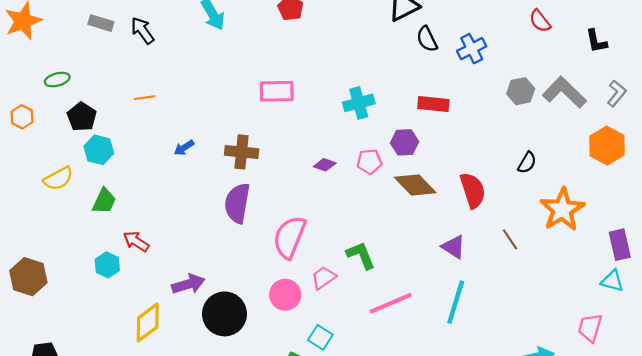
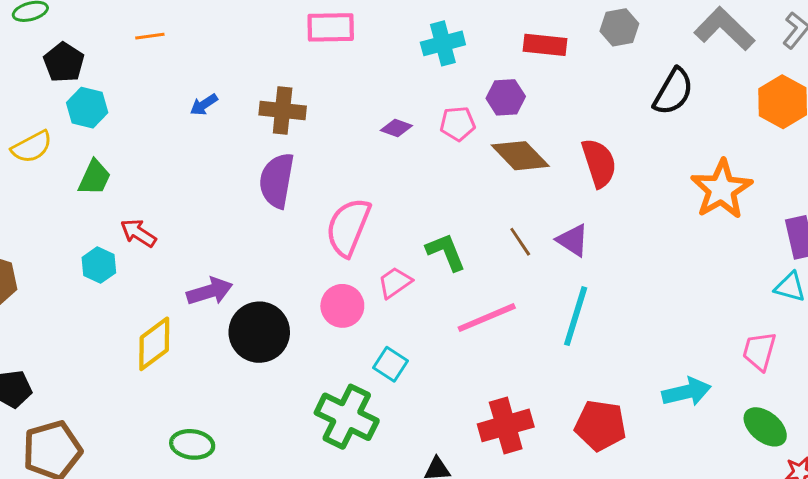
gray hexagon: (521, 91) -> (619, 27), moved
black semicircle: (527, 163) -> (673, 92), moved, size x1.6
brown line: (510, 239) -> (520, 242), moved

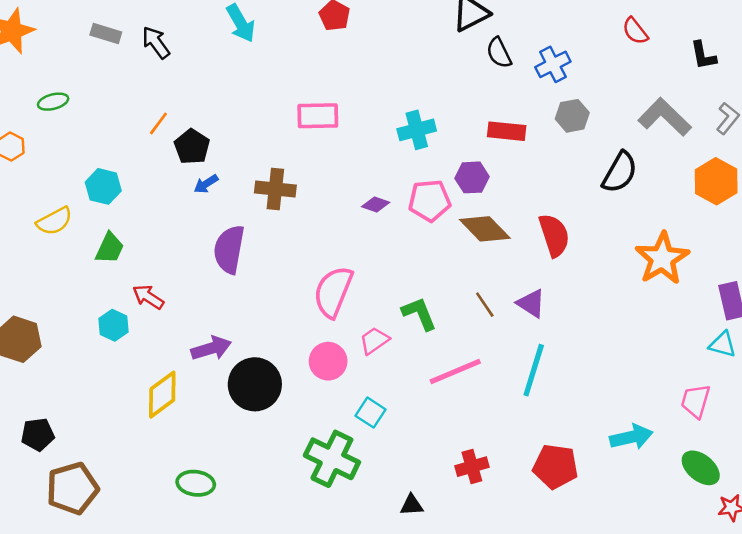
orange line: (150, 36) -> (158, 123), turned -45
black pentagon: (64, 62) -> (192, 147), moved
pink pentagon: (458, 124) -> (430, 201), size x1.4
purple semicircle: (277, 180) -> (229, 249), moved
red cross: (506, 425) -> (472, 467), size x0.7

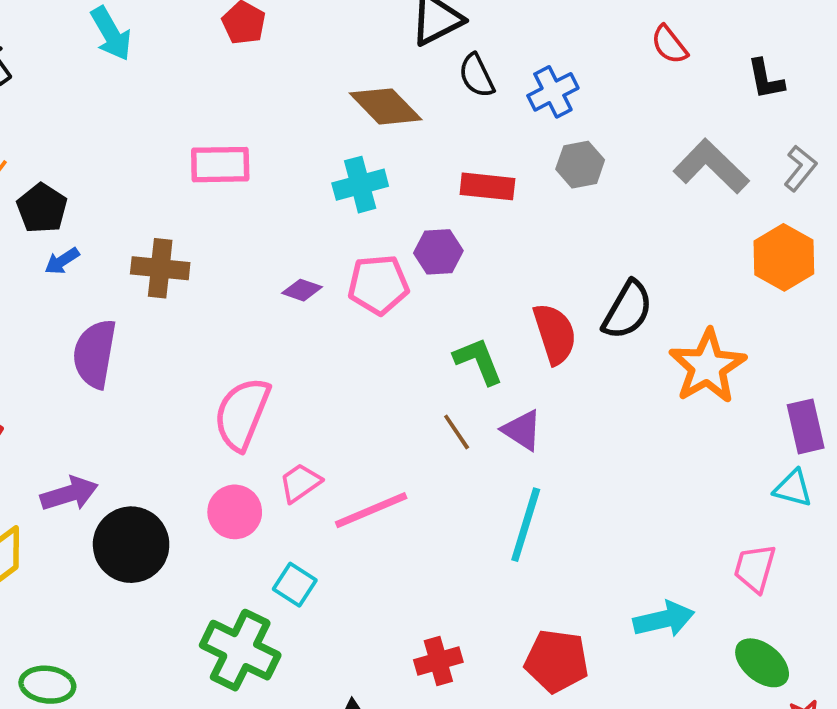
black semicircle: (620, 172) -> (627, 310), moved
brown diamond: (485, 229) -> (386, 106), moved
green L-shape: (419, 314) -> (478, 361), moved
pink line: (455, 371) -> (371, 510), moved

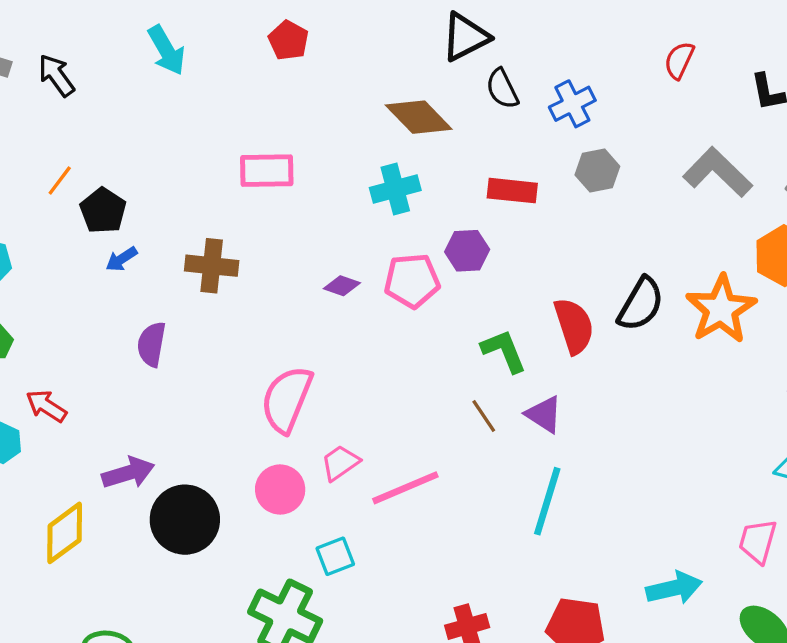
red semicircle: (669, 45) -> (679, 60), turned 63
purple semicircle: (95, 354) -> (152, 344), size x0.7
orange star: (707, 366) -> (721, 309), moved
cyan square: (295, 585) -> (335, 556), turned 36

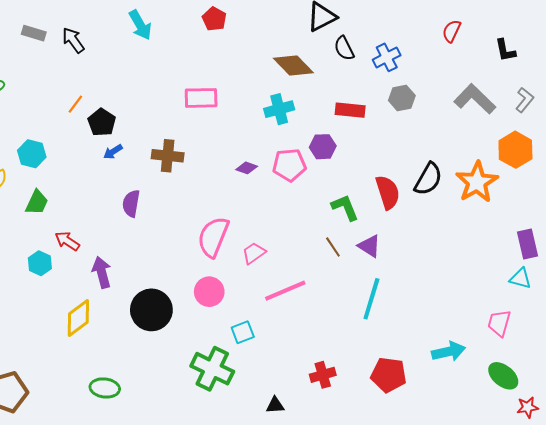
pink trapezoid: (340, 463) -> (254, 253), moved
purple arrow: (128, 473) -> (102, 272), moved, turned -88

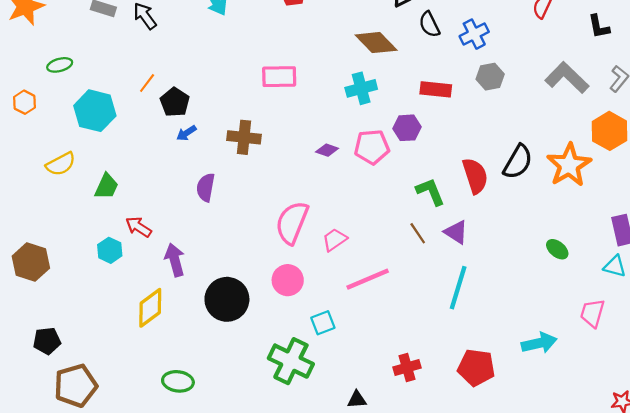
cyan hexagon: (32, 154) -> (95, 111), moved, size x1.4
green ellipse: (503, 376) -> (557, 249), moved, size x0.7

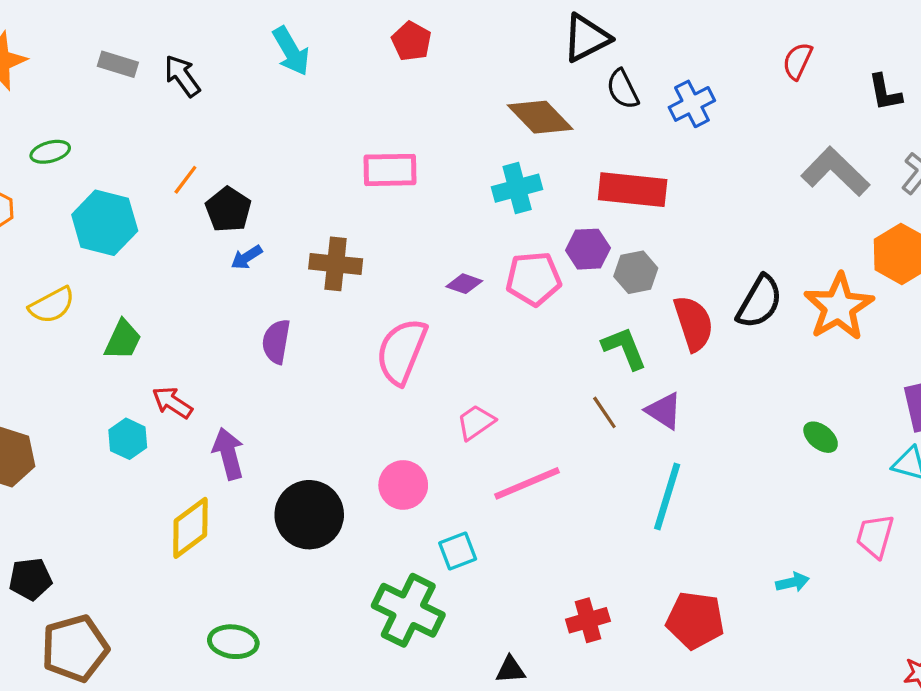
gray hexagon: (490, 77) -> (636, 272), moved
red rectangle: (436, 89) -> (633, 190), size x1.4
pink semicircle: (292, 223) -> (402, 351), moved
cyan arrow: (539, 343) -> (793, 582), size x0.6

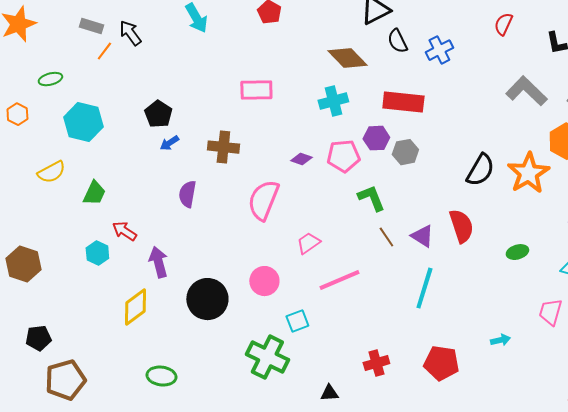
orange line: (185, 180) -> (104, 51), moved
red semicircle: (694, 323) -> (461, 226), moved
green L-shape: (624, 348) -> (371, 198), moved
green ellipse: (821, 437) -> (517, 252), turned -55

